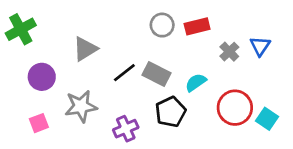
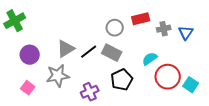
gray circle: (162, 25) -> (115, 28), moved
gray triangle: (85, 49) -> (66, 49), moved
gray cross: (229, 52) -> (164, 29), moved, turned 32
cyan semicircle: (196, 82) -> (150, 59), moved
pink square: (39, 123) -> (28, 88), turned -32

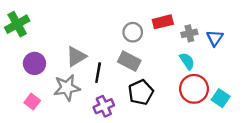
black line: (89, 52) -> (98, 73), moved, turned -42
cyan semicircle: (150, 59) -> (187, 61), moved, turned 91

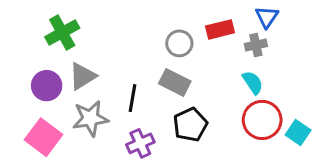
green cross: (17, 24) -> (62, 33), moved
blue triangle: (215, 38) -> (267, 17), moved
gray triangle: (76, 56) -> (83, 76), moved
pink square: (32, 102) -> (43, 137), size x1.6

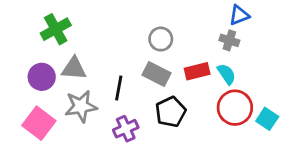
blue triangle: (267, 17) -> (239, 15), turned 35
red rectangle: (220, 29) -> (197, 71), moved
gray cross: (256, 45) -> (229, 40), turned 30
gray triangle: (83, 76) -> (74, 68), turned 36

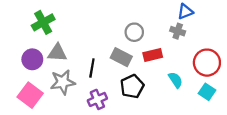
gray circle: (161, 39) -> (134, 32), moved
cyan semicircle: (227, 74) -> (175, 80), moved
red circle: (235, 108) -> (207, 63), moved

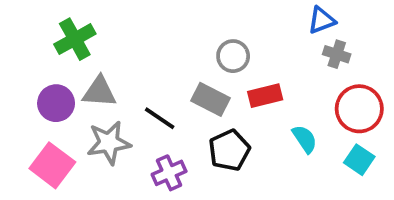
gray cross: (178, 31) -> (337, 54), moved
black line: (92, 68) -> (160, 118), turned -66

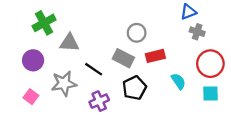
gray triangle: (99, 92) -> (69, 43), moved
cyan square: (359, 160) -> (210, 93), turned -35
pink square: (52, 165) -> (31, 97), size x0.6

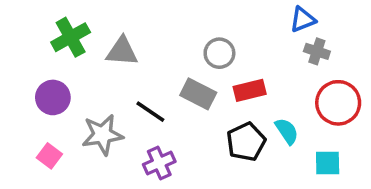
gray triangle: (69, 43) -> (122, 51), moved
black pentagon: (134, 88) -> (246, 142), moved
cyan square: (210, 93) -> (328, 163), moved

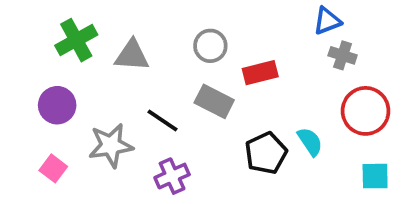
gray circle: (219, 53) -> (210, 46), moved
red rectangle: (250, 90) -> (260, 73), moved
cyan square: (328, 163) -> (375, 176), moved

